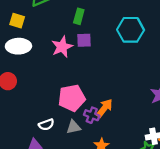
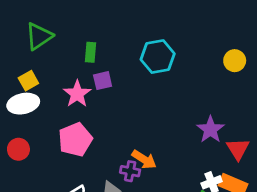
yellow square: (17, 21) -> (28, 81), moved, turned -35
pink pentagon: (72, 98) -> (75, 140), moved
orange arrow: (104, 108) -> (144, 159), turned 96

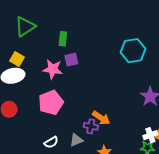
cyan hexagon: (158, 57) -> (133, 51), moved
yellow square: (28, 81) -> (17, 59), turned -32
pink star: (77, 94) -> (53, 69), turned -30

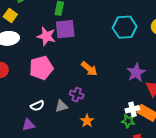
yellow square: (17, 59) -> (10, 16), moved
purple square: (71, 60) -> (65, 29), size x1.5
orange arrow: (101, 118) -> (89, 69), moved

